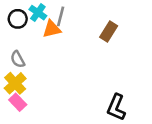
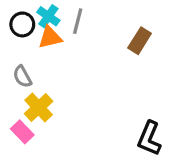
orange triangle: (52, 29) -> (50, 37), moved
yellow cross: (15, 83) -> (39, 107), moved

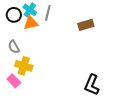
brown rectangle: (140, 41) -> (86, 25), turned 42
yellow cross: (39, 107) -> (24, 66), turned -30

